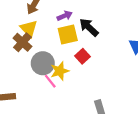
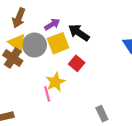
gray circle: (43, 63) -> (34, 45), moved
pink line: (50, 81) -> (47, 94), turned 32

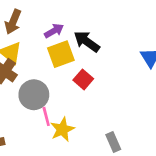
gray circle: (34, 45) -> (34, 95), moved
yellow star: (55, 82) -> (62, 129), moved

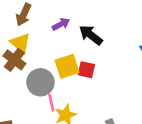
yellow square: (61, 54) -> (67, 66), moved
red square: (83, 79) -> (86, 70), turned -30

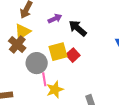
yellow triangle: (20, 43) -> (23, 32), turned 42
red square: (86, 70) -> (73, 55), turned 32

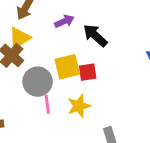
red square: (73, 55) -> (88, 72), turned 32
yellow star: (55, 90) -> (79, 106), moved

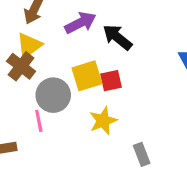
purple arrow: (64, 21) -> (80, 23), size x1.4
pink line: (47, 104) -> (39, 121), moved

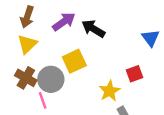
brown cross: (21, 66) -> (26, 78), moved
red square: (111, 81) -> (134, 74), moved
yellow star: (103, 121) -> (110, 91), moved

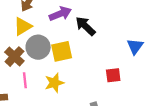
gray circle: (51, 79) -> (38, 47), moved
yellow star: (110, 91) -> (54, 83), moved

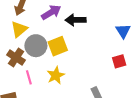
black arrow: (85, 26) -> (76, 20), turned -36
red square: (113, 75) -> (119, 61), moved

